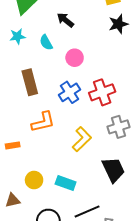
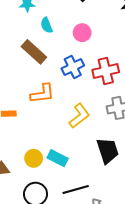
cyan semicircle: (46, 42) -> (47, 25), moved
brown rectangle: (30, 82) -> (34, 52), turned -40
yellow circle: (34, 180) -> (34, 158), moved

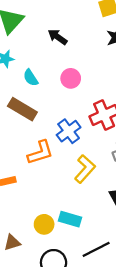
blue cross: (73, 67) -> (69, 131), moved

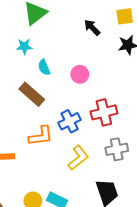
black arrow: (58, 37) -> (92, 28), moved

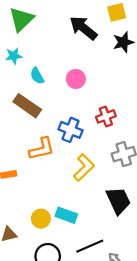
black arrow: (92, 28) -> (83, 28), size x1.5
red cross: (104, 112) -> (106, 116), size x0.7
blue cross: (70, 121) -> (70, 130), turned -35

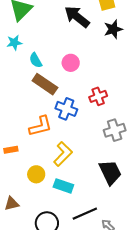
brown rectangle: (27, 106) -> (45, 84), moved
yellow L-shape: (84, 168) -> (63, 154), moved
yellow circle: (41, 219) -> (36, 174), moved

